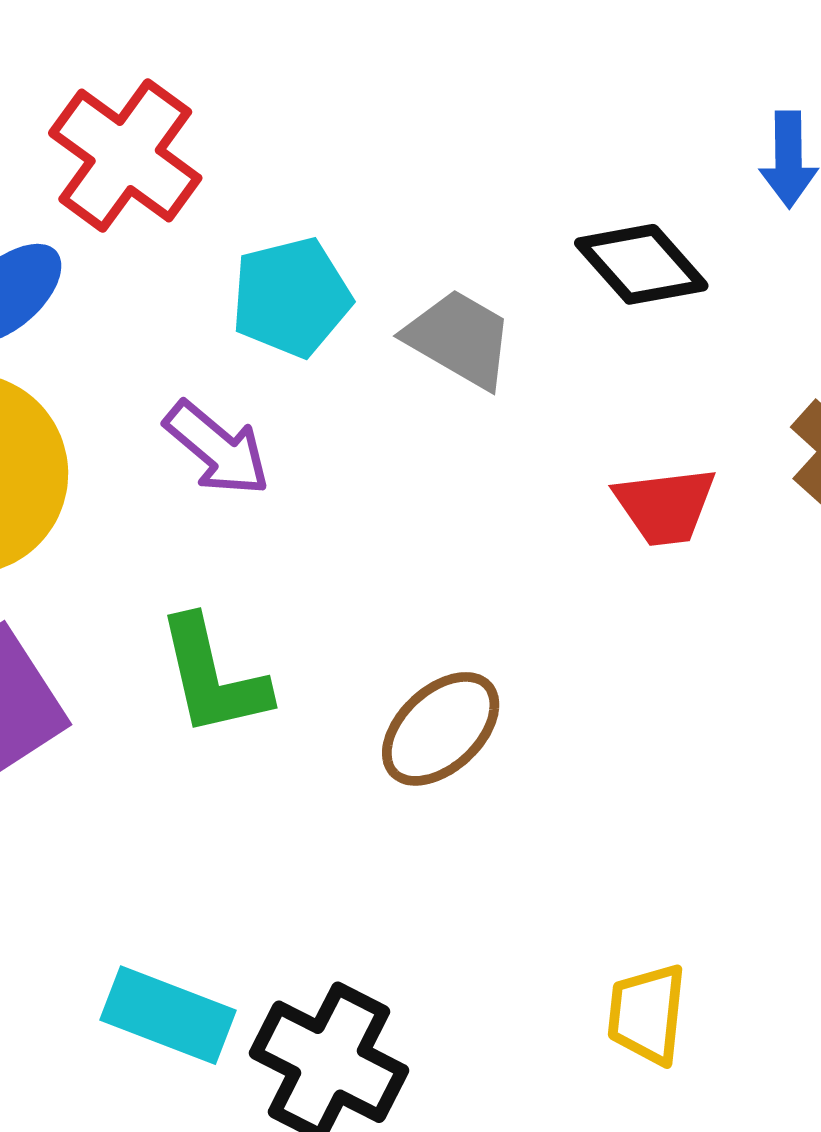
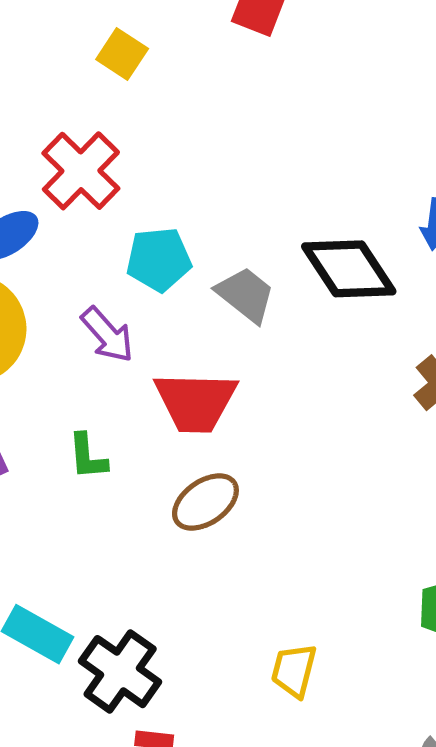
black diamond: (641, 264) -> (349, 269), size x1.4
red trapezoid: (665, 506) -> (196, 402), moved, size x1.5
green L-shape: (213, 677) -> (88, 457), size x0.7

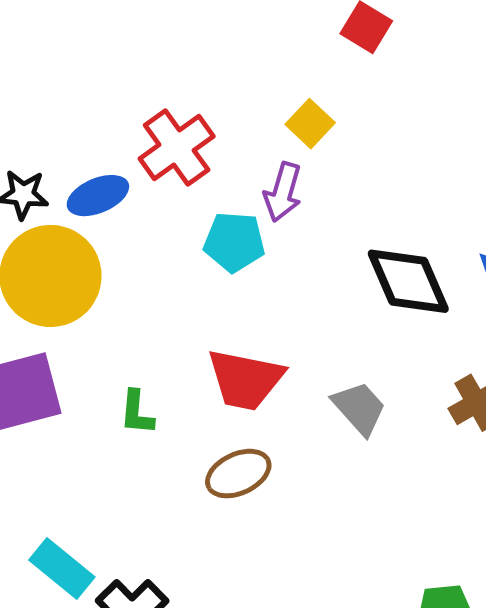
yellow square: (122, 54) -> (310, 124), moved
gray trapezoid: (246, 295) -> (359, 408), moved
purple arrow: (107, 335) -> (283, 192), moved, turned 48

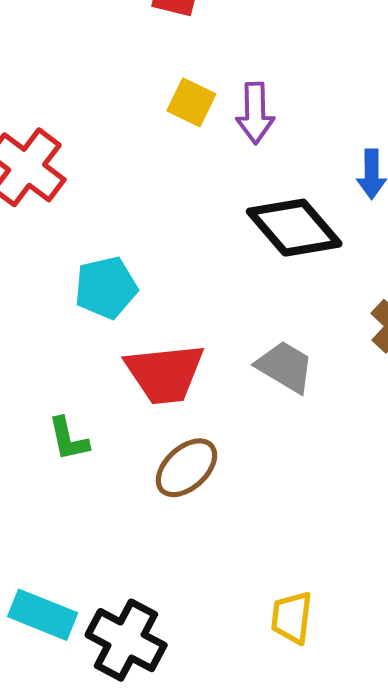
yellow square: (310, 124) -> (191, 102), moved
purple arrow: (283, 192) -> (255, 113), moved
cyan pentagon: (234, 242) -> (106, 288), moved

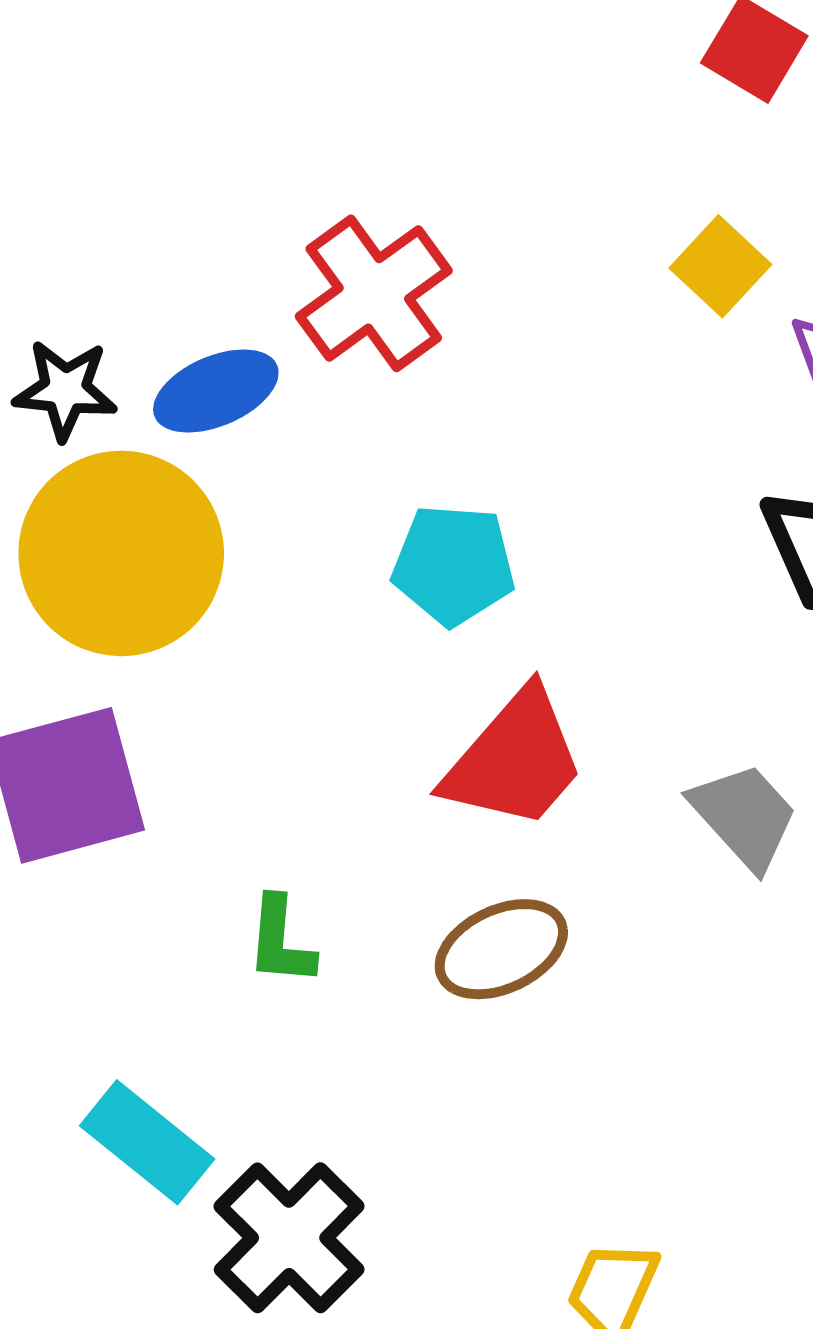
red trapezoid: (165, 373) -> (515, 760), turned -60
green L-shape: (68, 439) -> (281, 941), moved

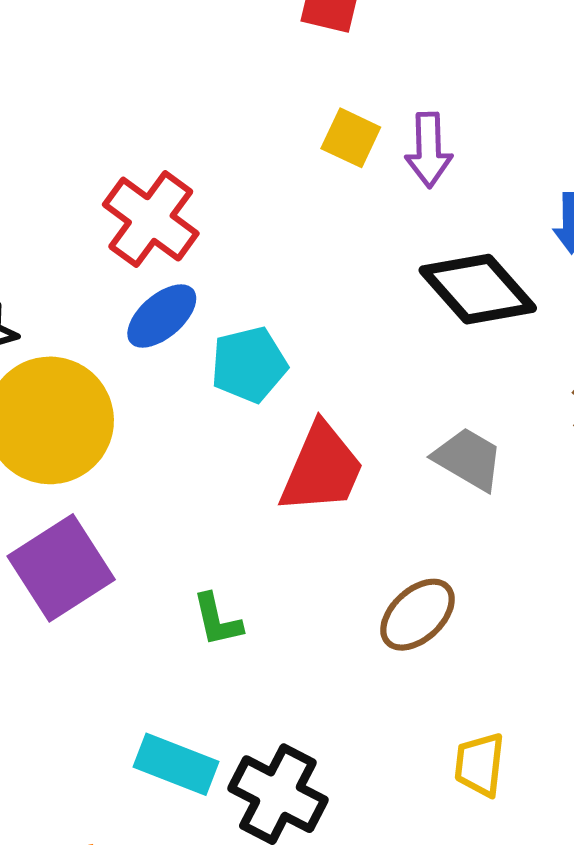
blue ellipse: (216, 391) -> (162, 316), moved
brown ellipse: (501, 949) -> (417, 615), moved

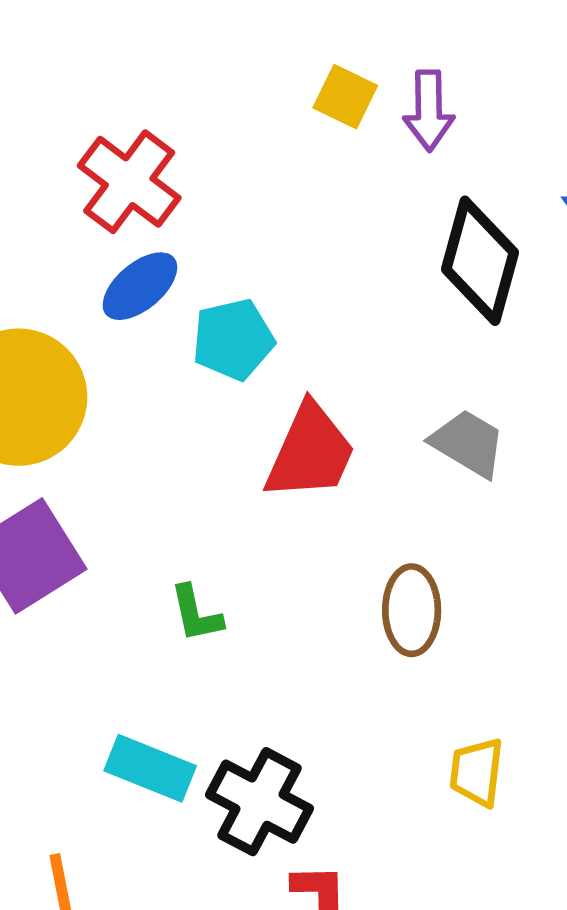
black diamond: (478, 289) -> (480, 261), turned 56
brown ellipse: (417, 615) -> (412, 610), turned -48

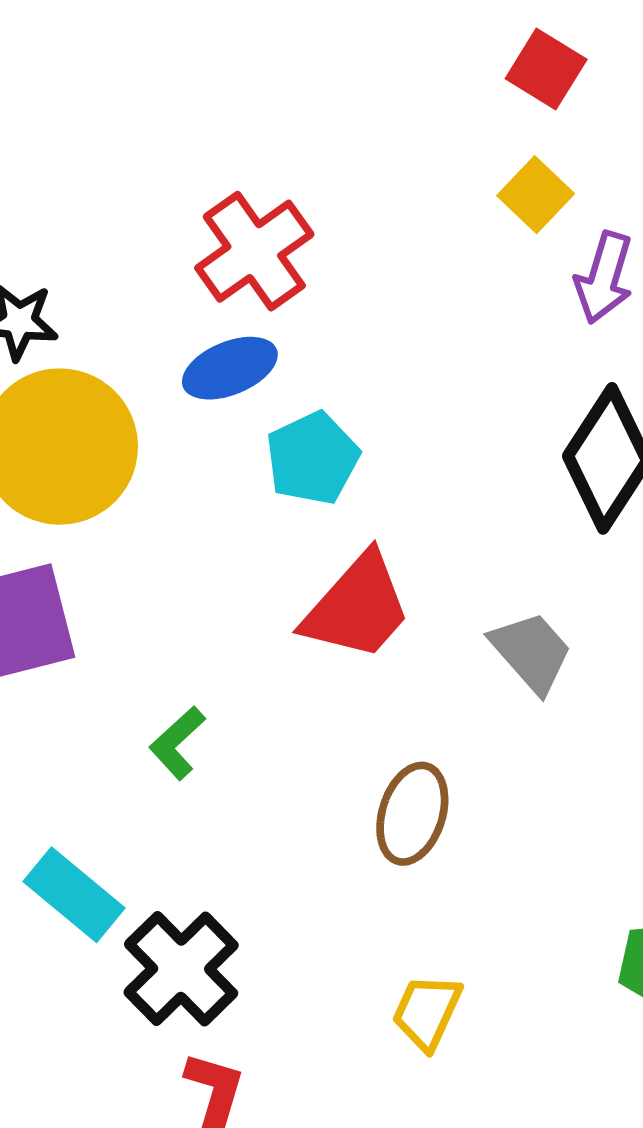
yellow square: (345, 97) -> (536, 195), moved
cyan pentagon: (233, 339) -> (312, 458), turned -30
green L-shape: (196, 614) -> (177, 743), turned 42

